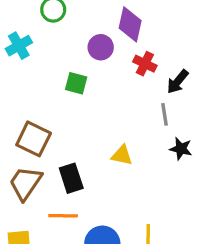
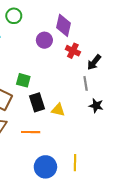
green square: (76, 83) -> (23, 80), moved
black rectangle: (71, 178) -> (37, 102), moved
orange line: (63, 216) -> (31, 132), moved

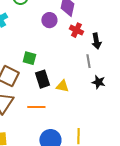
black arrow: (94, 62) -> (96, 41), turned -49

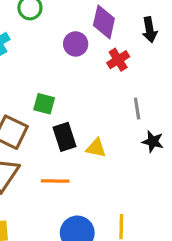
red cross: (76, 30) -> (118, 60), turned 32
black arrow: (96, 41) -> (150, 30), moved

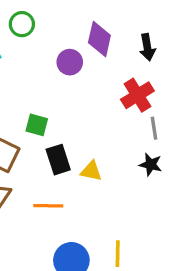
red cross: (118, 60) -> (137, 95), moved, size x1.4
gray line: (137, 109) -> (154, 128), moved

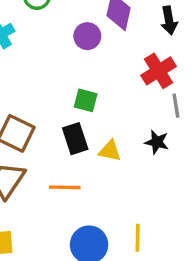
green square: (37, 125) -> (86, 100), moved
black star: (151, 164) -> (157, 142), moved

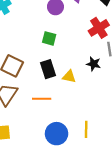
green square: (86, 100) -> (49, 38), moved
black star: (157, 142) -> (94, 64), moved

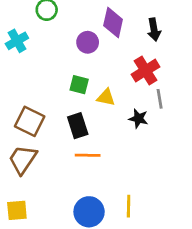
yellow triangle: (69, 77) -> (106, 97), moved
orange line: (42, 99) -> (88, 155), moved

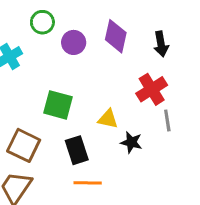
purple circle: (88, 42) -> (74, 42), moved
green square: (79, 85) -> (58, 105), moved, size x1.4
black star: (138, 119) -> (131, 142), moved

